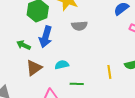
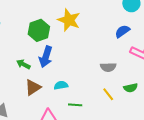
gray semicircle: (79, 26) -> (108, 67), moved
yellow line: (109, 72) -> (108, 94), turned -32

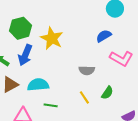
yellow star: (69, 20) -> (52, 38), moved
cyan semicircle: (61, 85) -> (38, 85), size x1.5
green semicircle: (131, 88) -> (107, 93), turned -48

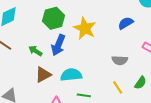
blue semicircle: (104, 36) -> (126, 23), moved

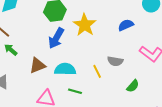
green arrow: (35, 51) -> (11, 50), moved
yellow line: (118, 87) -> (97, 71), moved

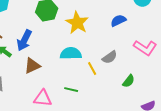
blue arrow: (56, 38) -> (24, 40), moved
gray semicircle: (115, 61) -> (110, 57), turned -42
cyan semicircle: (65, 69) -> (71, 53), moved

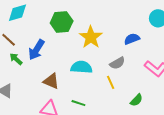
gray semicircle: (110, 57) -> (117, 63), moved
brown triangle: (32, 66) -> (51, 81), moved, turned 42
yellow line: (92, 68) -> (111, 82), moved

